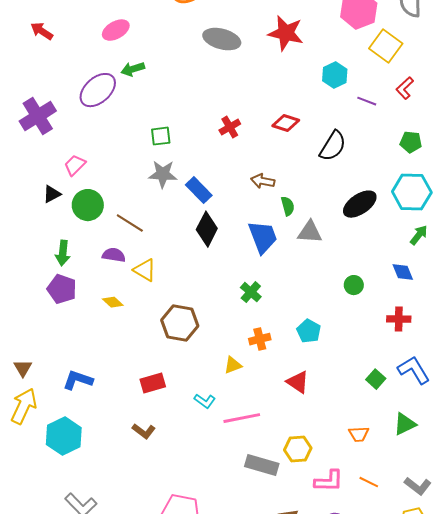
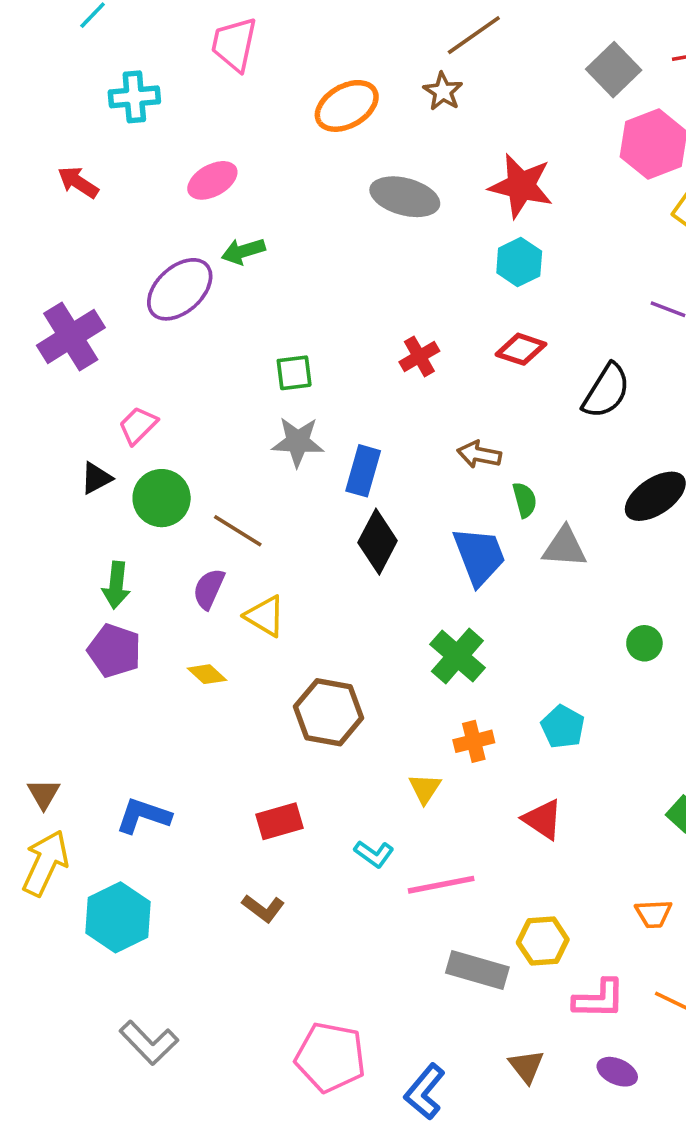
cyan hexagon: (335, 75) -> (519, 262), moved
blue rectangle: (199, 190) -> (363, 471), turned 60
purple semicircle: (114, 255) -> (209, 589), turned -75
green cross: (251, 292) -> (457, 656), size x1.4
yellow triangle: (233, 365) -> (425, 789), turned -36

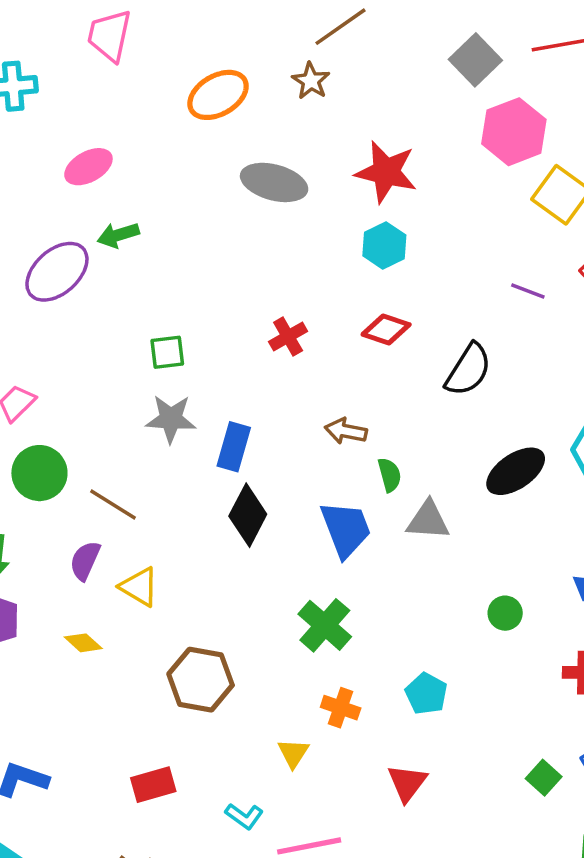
orange cross: (474, 741) -> (341, 708), turned 33
red triangle: (543, 819) -> (407, 783), turned 33

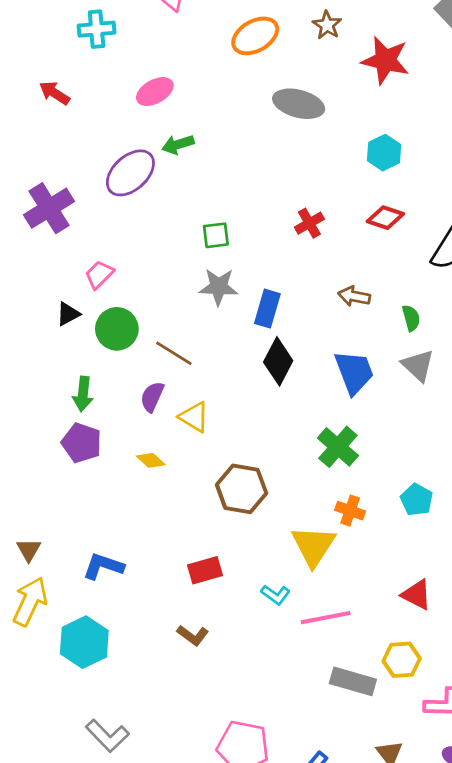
red star: (386, 172) -> (385, 60), moved
green semicircle: (390, 475) -> (411, 318), moved
gray triangle: (428, 520) -> (418, 365), turned 39
yellow triangle: (293, 753) -> (313, 546), size x1.8
red triangle: (407, 783) -> (417, 595), moved, turned -40

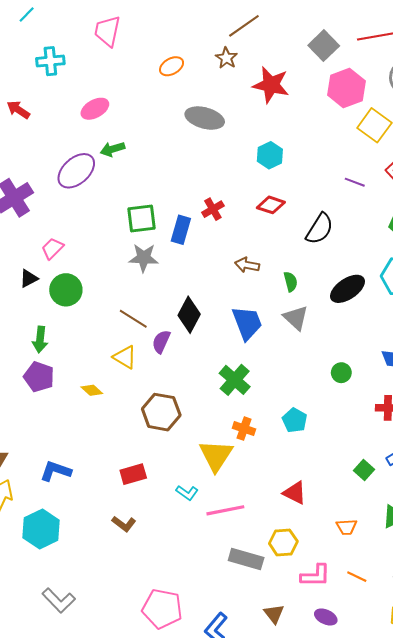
orange ellipse: (255, 36) -> (172, 66), size x0.7
green square: (216, 235) -> (141, 218), size x1.4
blue rectangle: (267, 309) -> (181, 230), moved
brown line: (174, 353) -> (133, 319), moved
purple semicircle: (152, 397) -> (161, 342), moved

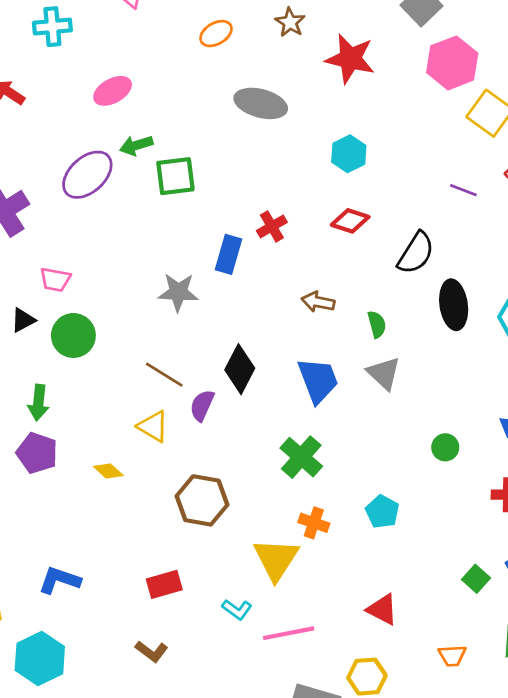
green square: (141, 218) -> (175, 176), moved
pink trapezoid: (52, 248) -> (55, 280), turned -125
black ellipse: (348, 289) -> (454, 305), moved, turned -64

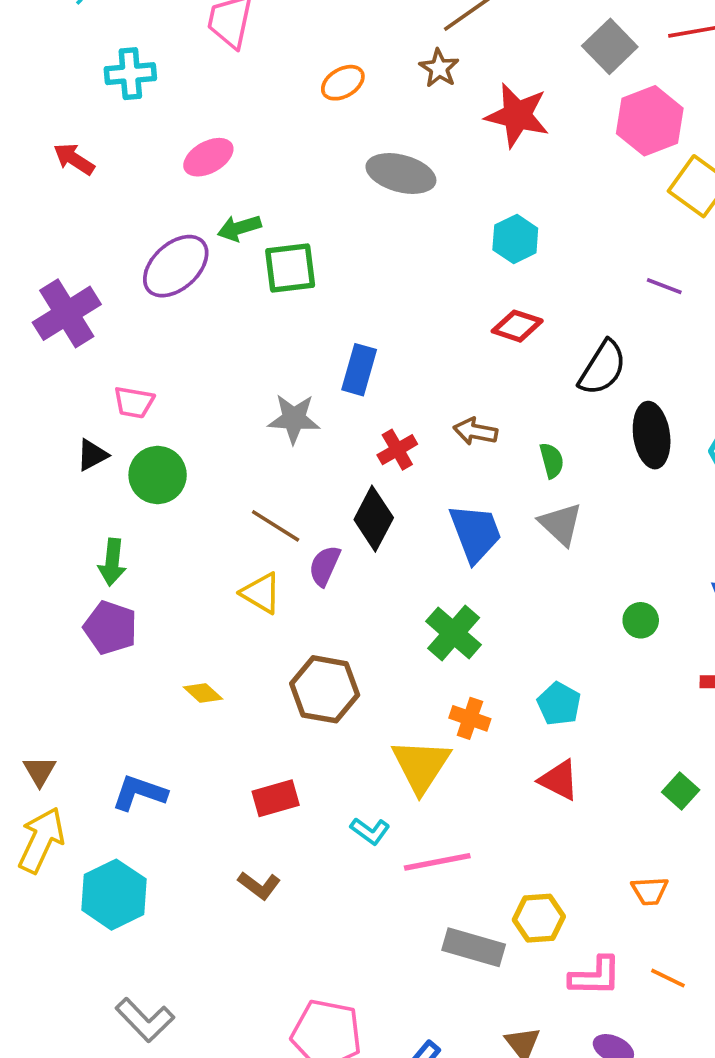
red cross: (272, 226) -> (397, 450), moved
yellow diamond: (108, 471) -> (203, 693), moved
red triangle: (382, 609) -> (559, 780), moved

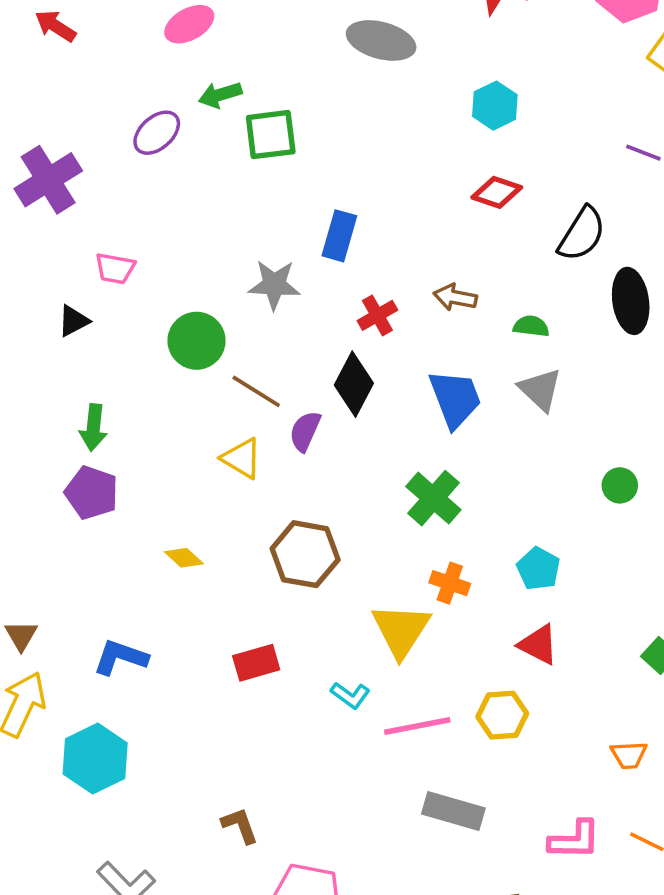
purple ellipse: (176, 266) -> (157, 133), size x0.7
green semicircle: (552, 460) -> (531, 326), turned -68
green circle: (158, 475) -> (197, 341), moved
brown L-shape: (259, 885) -> (240, 825), moved, turned -147
yellow hexagon: (539, 918) -> (502, 715), moved

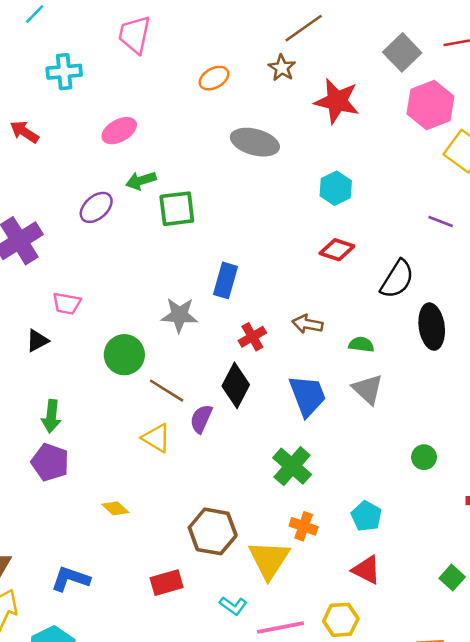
brown hexagon: (305, 554) -> (213, 531), moved

